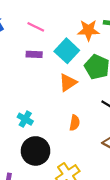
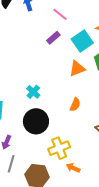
purple rectangle: (34, 54) -> (53, 38), turned -56

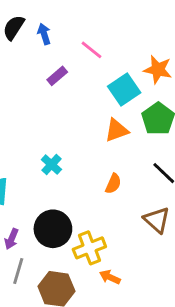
purple rectangle: (53, 38) -> (57, 76), moved
black circle: (36, 121) -> (53, 229), moved

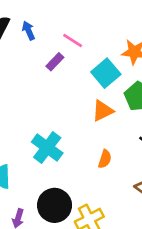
purple rectangle: (57, 76) -> (55, 62), moved
cyan cross: (51, 165) -> (47, 148), size x1.6

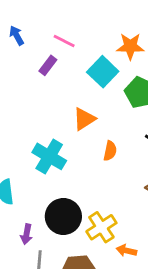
orange triangle: (103, 111) -> (84, 119), moved
orange semicircle: (105, 159) -> (110, 151), moved

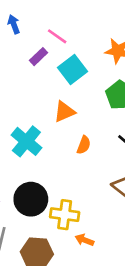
cyan square: (103, 72) -> (72, 69), moved
yellow cross: (101, 227) -> (65, 215), turned 32

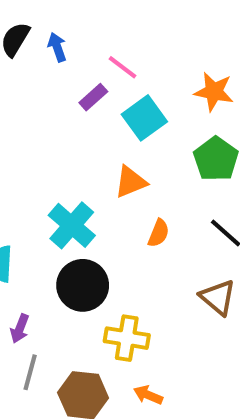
black circle: (31, 199) -> (83, 285), moved
orange arrow: (84, 240) -> (148, 395), moved

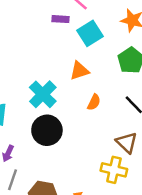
purple rectangle: (93, 97) -> (61, 19), turned 42
yellow cross: (127, 338) -> (114, 170), moved

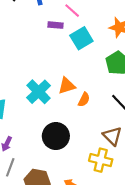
orange triangle: (79, 71) -> (67, 86), moved
black circle: (47, 130) -> (56, 136), moved

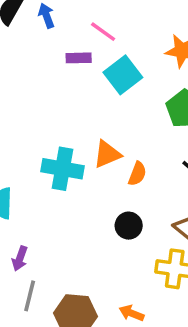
cyan cross: (39, 92) -> (62, 169), turned -30
black circle: (56, 136) -> (129, 226), moved, size x0.6

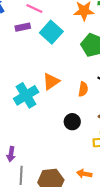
cyan cross: (62, 169) -> (26, 95), turned -30
orange semicircle: (137, 174) -> (83, 89), moved

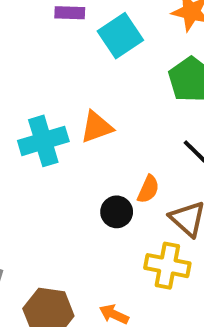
orange semicircle: (83, 89) -> (148, 189), moved

